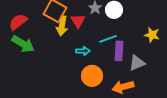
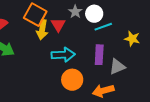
cyan line: (108, 39) -> (103, 27), moved
cyan arrow: (83, 51) -> (63, 55), size x1.6

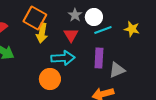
red triangle: (58, 25) -> (71, 35), moved
yellow star: (132, 39) -> (132, 29), moved
orange circle: (72, 80) -> (50, 79), moved

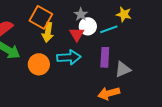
white circle: (94, 17) -> (88, 26), moved
yellow star: (132, 29) -> (124, 14), moved
orange circle: (50, 79) -> (39, 64), moved

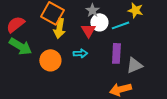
cyan arrow: (69, 57) -> (80, 53), size x0.6

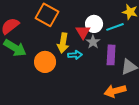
gray star: (92, 10) -> (93, 42), moved
yellow arrow: (59, 28) -> (63, 43), moved

